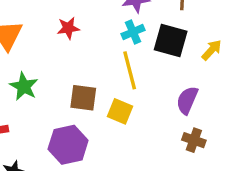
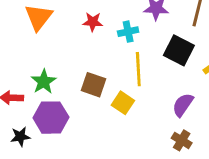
cyan cross: (133, 32) -> (128, 32), moved
green star: (24, 86) -> (44, 82), moved
purple hexagon: (68, 145) -> (51, 118), moved

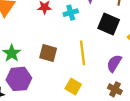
yellow line: (138, 69) -> (82, 53), moved
yellow square: (123, 103) -> (73, 87), moved

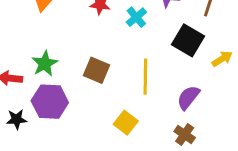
cyan cross: (71, 13) -> (136, 17), turned -32

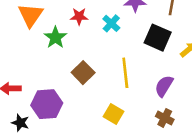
green star: (45, 64) -> (55, 38), moved
brown square: (96, 70) -> (83, 73), turned 30
black star: (17, 119) -> (20, 123), turned 30

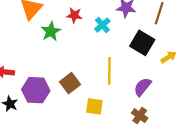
brown square: (83, 73) -> (70, 83), moved
yellow square: (114, 114) -> (94, 106), turned -30

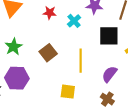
green star: (51, 31) -> (14, 47), moved
black square: (142, 43) -> (109, 36), turned -30
brown square: (70, 83) -> (48, 53), moved

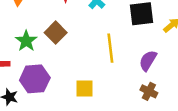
brown square: (48, 53) -> (56, 33), moved
yellow square: (68, 92) -> (85, 88), moved

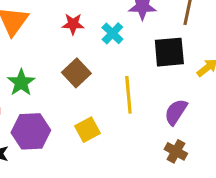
brown square: (56, 33) -> (76, 73), moved
yellow square: (85, 88) -> (88, 130), moved, turned -30

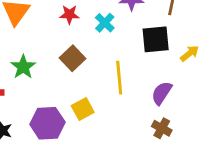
purple hexagon: (31, 131) -> (47, 123), moved

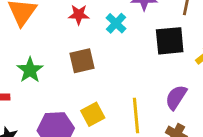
brown square: (73, 58) -> (82, 61), turned 30
yellow line: (119, 78) -> (136, 115), moved

